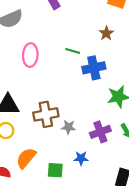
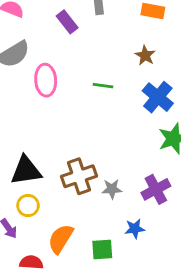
pink ellipse: (30, 55) -> (46, 80), moved
blue cross: (94, 68) -> (158, 97), moved, turned -30

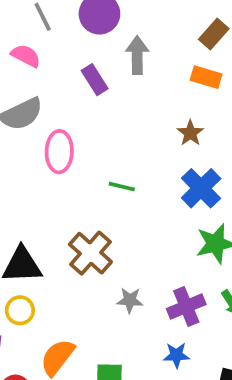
green line: (103, 86) -> (122, 187), moved
brown cross: (79, 176) -> (90, 253), moved, turned -36
blue star: (135, 229) -> (176, 355), moved

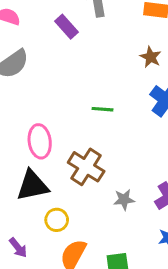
pink ellipse: (59, 152) -> (40, 141), moved
yellow circle: (20, 310) -> (57, 220), moved

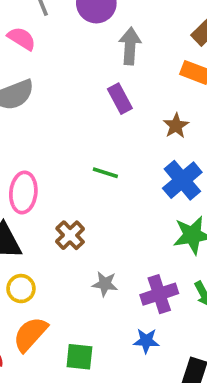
purple rectangle: (66, 27) -> (120, 99), moved
brown cross: (86, 167) -> (70, 235), size x0.7

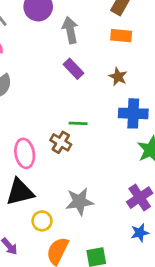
blue cross: (182, 180) -> (133, 113), turned -32
brown cross: (70, 235) -> (61, 142), moved
gray star: (105, 284) -> (79, 202), moved, size x1.5

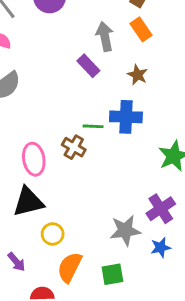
gray arrow: (70, 30) -> (105, 36), moved
orange rectangle: (121, 36) -> (141, 29), turned 50
blue cross: (133, 113) -> (126, 117), moved
gray star: (79, 202) -> (125, 230), moved

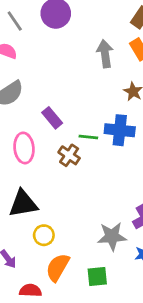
purple rectangle: (88, 66) -> (52, 118), moved
pink ellipse: (34, 159) -> (24, 148), moved

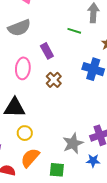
green line: (88, 137) -> (74, 31), moved
gray star: (112, 236) -> (73, 143), turned -30

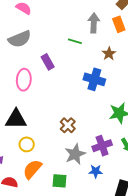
brown cross: (54, 80) -> (68, 125), moved

